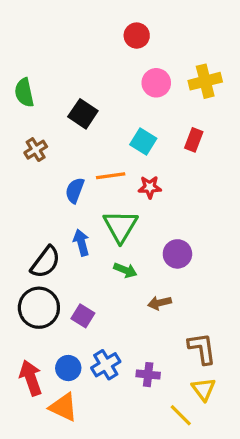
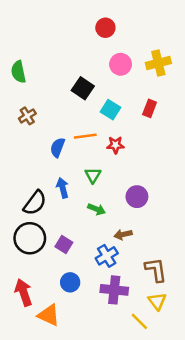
black square: (83, 114) -> (83, 88), moved
green triangle: (120, 226) -> (93, 175), size x0.6
blue cross: (106, 365) -> (107, 256), moved
blue circle: (68, 368) -> (70, 282), moved
purple cross: (148, 375) -> (114, 290), size x1.5

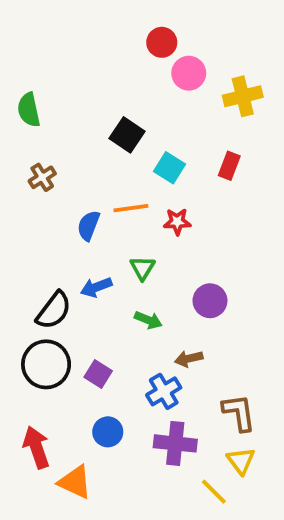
pink circle: (121, 64) -> (189, 73), moved
blue arrow: (63, 188) -> (96, 287), turned -96

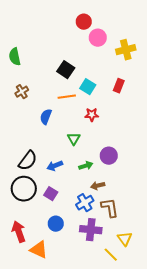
orange line: (131, 208) -> (67, 97), moved
blue arrow: (96, 287) -> (55, 166), moved
green arrow: (148, 320) -> (86, 166), moved, turned -40
brown L-shape: (239, 413) -> (110, 208), moved

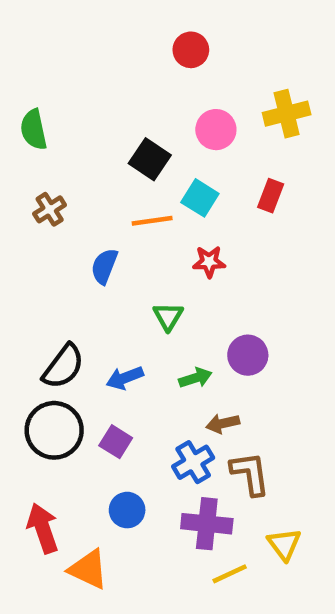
pink circle: (98, 38) -> (216, 130), moved
yellow line: (111, 255) -> (230, 574), moved, turned -70

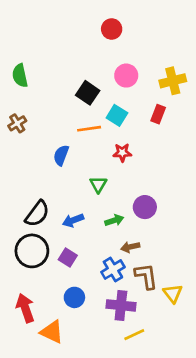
yellow cross: (287, 114) -> (173, 81), moved
brown cross: (50, 209) -> (17, 123), moved
yellow triangle: (284, 544) -> (173, 293), moved

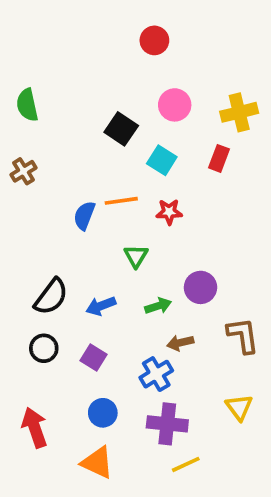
orange line: (89, 129) -> (121, 201), moved
black circle: (32, 251) -> (44, 348), size x0.6
brown L-shape: (146, 276) -> (243, 335), moved
orange triangle: (52, 332) -> (97, 463), moved

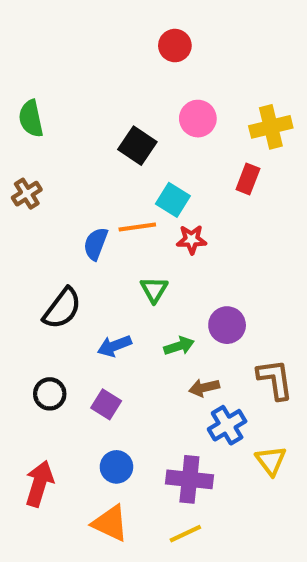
cyan square: (162, 160) -> (173, 200), moved
black semicircle: (51, 297) -> (62, 308), moved
blue cross: (156, 374) -> (227, 425), moved
red arrow: (35, 428) -> (39, 484), turned 36
yellow line: (186, 464) -> (185, 534), moved

